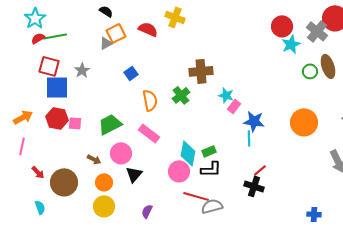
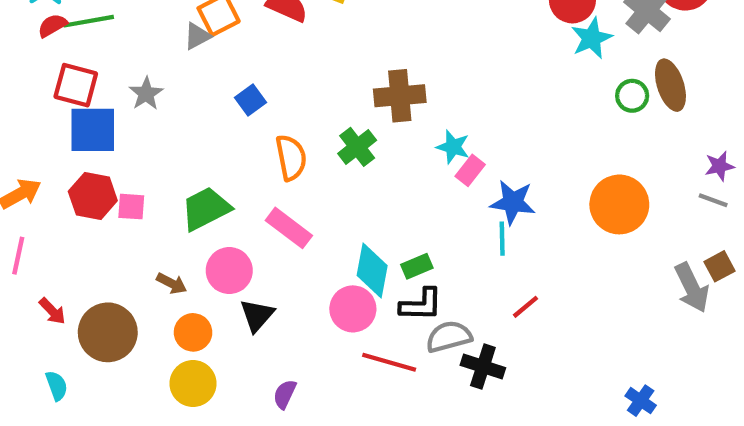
black cross: (254, 186) -> (483, 366), moved
gray semicircle: (212, 206) -> (449, 337), moved
blue cross: (314, 214) -> (641, 401), turned 32

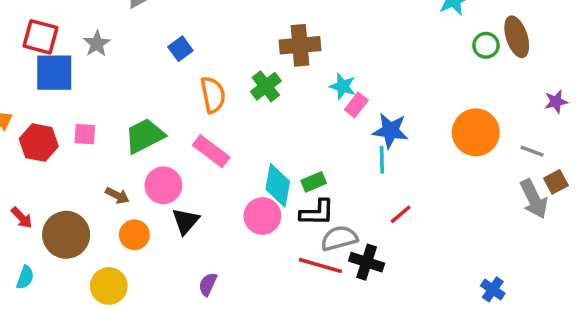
red hexagon: (93, 196) -> (39, 143), moved
gray line: (713, 200) -> (532, 151), moved
red line: (389, 362) -> (320, 266), moved
yellow circle: (193, 384) -> (109, 286), moved
cyan semicircle: (57, 386) -> (25, 277), turned 40

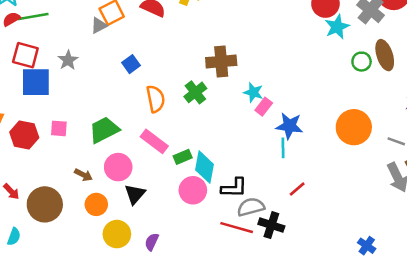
green rectangle: (314, 182) -> (183, 157), moved
yellow circle: (109, 286) -> (117, 234), moved

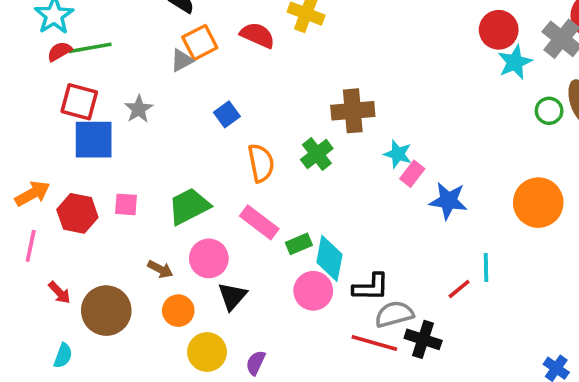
cyan line: (283, 148) -> (486, 267), moved

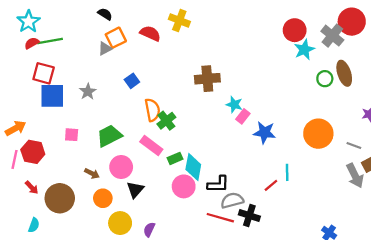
gray star: (139, 109) -> (88, 92), moved
green cross: (317, 154) -> (166, 121), moved
red hexagon: (77, 213) -> (33, 152), moved

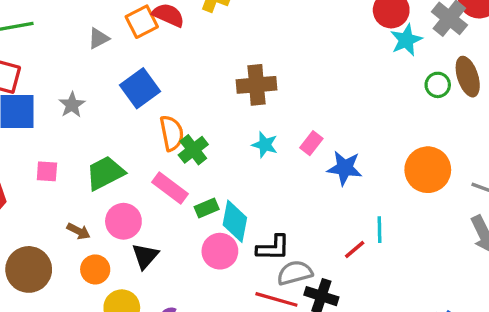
orange square: (116, 38) -> (142, 22), moved
blue square: (132, 81) -> (140, 88), size x1.6
cyan star: (234, 105) -> (265, 145), moved

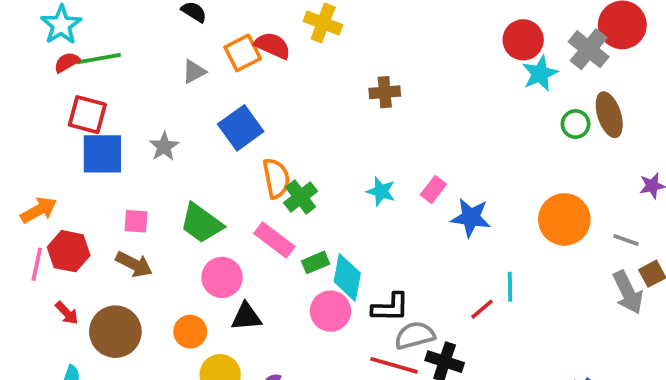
brown cross: (256, 85) -> (385, 92), moved, size x0.7
green trapezoid: (105, 173) -> (201, 223), turned -117
brown arrow: (79, 231) -> (134, 264), moved, size x1.4
black triangle: (145, 256) -> (246, 317), turned 44

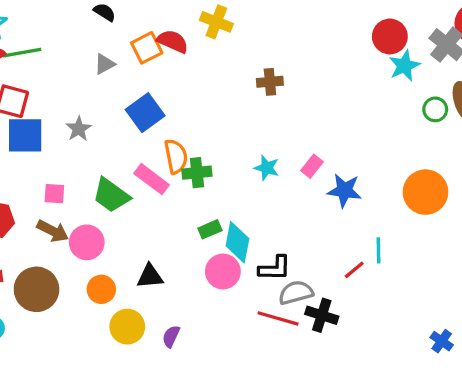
green cross: (301, 197) -> (197, 173), turned 32
pink rectangle: (274, 240) -> (152, 179), moved
pink circle: (222, 277) -> (87, 242), moved

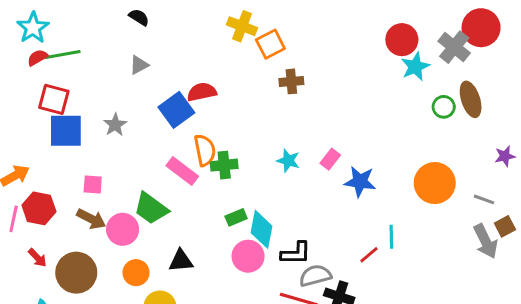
red semicircle: (173, 41) -> (202, 92), moved, turned -36
orange square: (147, 48) -> (270, 44), moved
green trapezoid: (111, 195) -> (151, 208), moved

